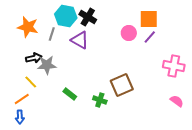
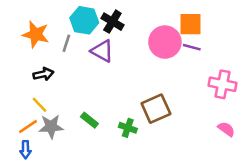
pink circle: (129, 33) -> (165, 42), size x1.6
purple line: (150, 37) -> (192, 47), turned 64
gray star: (47, 65) -> (51, 127), moved

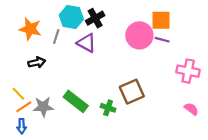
black cross: (112, 22) -> (95, 18), turned 30
yellow line: (40, 105) -> (18, 94), moved
green rectangle: (89, 120) -> (76, 101), size x1.6

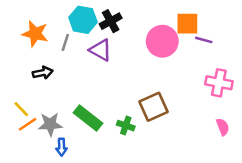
purple line: (162, 40) -> (204, 40), moved
pink semicircle: (191, 109) -> (223, 127), turned 32
blue arrow: (22, 126) -> (62, 147), moved

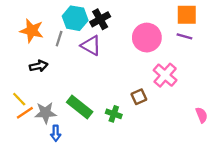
orange square: (187, 24) -> (187, 15), moved
pink cross: (219, 83) -> (165, 75), moved, turned 30
brown square: (153, 107) -> (139, 97), size x0.6

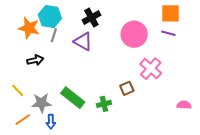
cyan hexagon: (75, 18) -> (50, 17), moved
orange line: (25, 113) -> (23, 120), moved
green cross: (114, 114) -> (104, 104), turned -32
pink semicircle: (202, 115) -> (184, 105), turned -64

